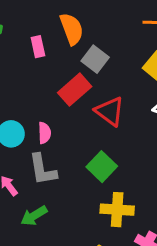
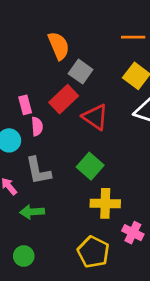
pink rectangle: (38, 47) -> (25, 105), moved
pink semicircle: (44, 133) -> (37, 126), moved
green arrow: (34, 216) -> (32, 212), turned 30

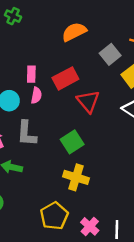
orange semicircle: (59, 46) -> (74, 32), turned -110
gray square: (81, 72) -> (110, 54), moved
pink cross: (133, 233) -> (90, 226), moved

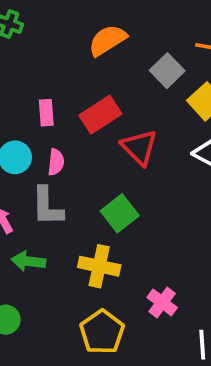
pink semicircle: (36, 95) -> (56, 162), moved
yellow cross: (76, 177) -> (99, 266), moved
pink cross: (90, 226) -> (162, 302), moved

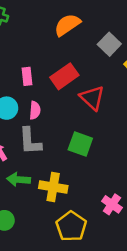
green square: (120, 213) -> (80, 144), turned -30
yellow cross: (99, 266) -> (53, 187), moved

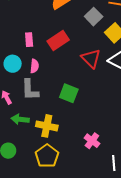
red triangle: (92, 98) -> (91, 58), moved
yellow pentagon: (71, 226) -> (47, 156), moved

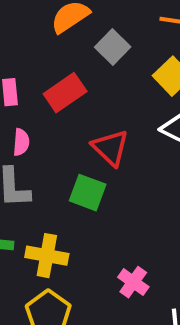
gray square: (94, 17) -> (113, 47), moved
red triangle: (91, 58) -> (110, 148), moved

